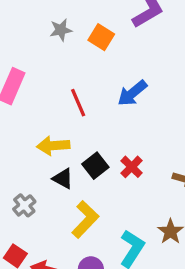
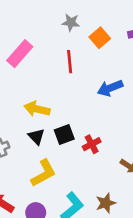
red line: (78, 103) -> (70, 62), moved

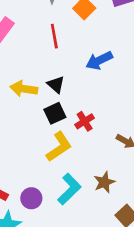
black triangle: (36, 136) -> (56, 84), moved
yellow L-shape: (43, 173) -> (59, 147), moved

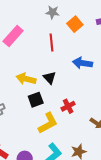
blue arrow: (99, 60) -> (82, 63), turned 30
black square: (55, 113) -> (36, 100), moved

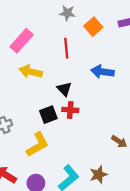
yellow arrow: (26, 79) -> (31, 72), moved
red cross: (68, 106) -> (70, 110), moved, turned 32
yellow L-shape: (48, 123) -> (38, 145), moved

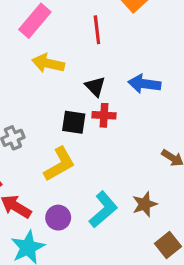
blue arrow: (102, 72) -> (144, 84), moved
black square: (48, 115) -> (74, 122), turned 30

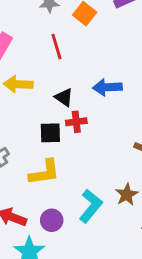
yellow L-shape: (59, 164) -> (44, 172), turned 32

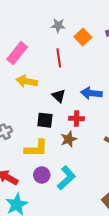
red cross: (76, 122) -> (77, 118), moved
brown star: (127, 195) -> (69, 139), moved
purple circle: (52, 220) -> (42, 175), moved

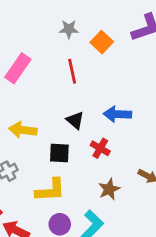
yellow arrow: (27, 81) -> (23, 130), moved
red cross: (77, 118) -> (100, 148), turned 32
brown star: (69, 139) -> (109, 189), moved

